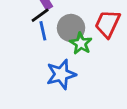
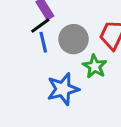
green star: (81, 43) -> (95, 66), moved

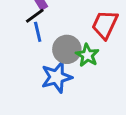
gray circle: (74, 39) -> (67, 49), moved

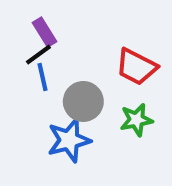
red trapezoid: (105, 25) -> (136, 67), turned -88
green star: (87, 55) -> (136, 120), moved, turned 30

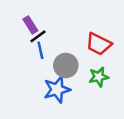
purple rectangle: (45, 32) -> (30, 25), moved

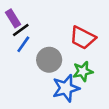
blue line: (40, 50) -> (23, 44), turned 48
blue star: (57, 90) -> (66, 88), moved

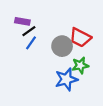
purple rectangle: (13, 18) -> (22, 21), turned -48
gray circle: (49, 60) -> (62, 46), moved

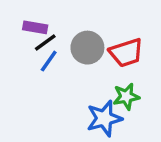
red trapezoid: (80, 38) -> (126, 53), turned -45
gray circle: (62, 46) -> (87, 48), moved

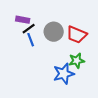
red trapezoid: (126, 53) -> (77, 35), turned 40
blue line: (49, 61) -> (31, 40), turned -56

